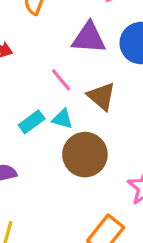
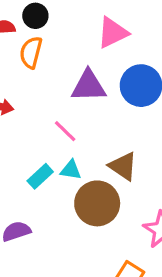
brown triangle: (101, 96) -> (123, 166), moved

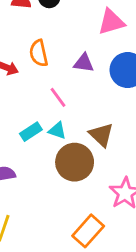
orange semicircle: (31, 52) -> (39, 53), moved, turned -36
purple triangle: (89, 86) -> (84, 63), size x0.7

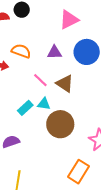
orange semicircle: (39, 53) -> (21, 51), turned 132
brown triangle: (101, 135) -> (65, 83), moved

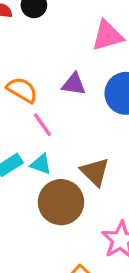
orange semicircle: (21, 51) -> (22, 90), moved
brown triangle: (65, 83) -> (95, 172), moved

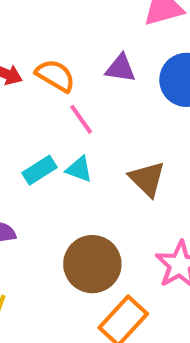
brown circle: (61, 202) -> (92, 264), moved

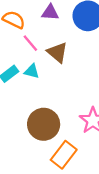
brown triangle: (147, 179) -> (57, 52), moved

